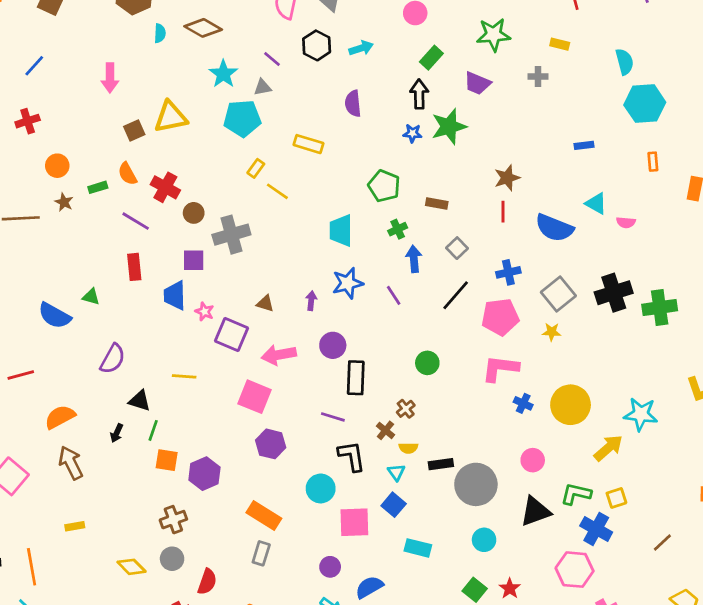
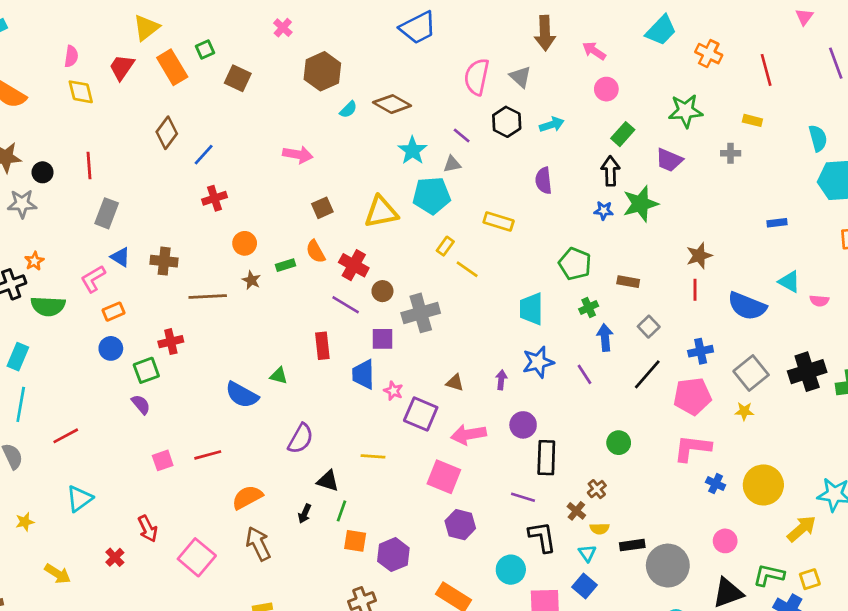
cyan semicircle: (160, 33) -> (348, 110), turned 42
blue line: (34, 66) -> (204, 155), moved
pink arrow: (110, 78) -> (298, 155), turned -80
yellow triangle: (171, 117) -> (381, 212), moved
purple line: (136, 221) -> (346, 305), moved

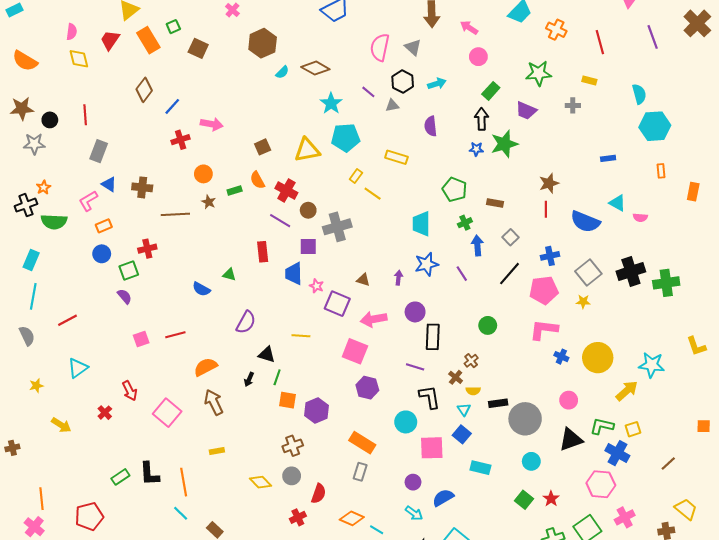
pink arrow: (298, 155) -> (212, 124), moved
gray triangle: (452, 164) -> (392, 105), moved
blue semicircle: (242, 395) -> (201, 289), size x0.7

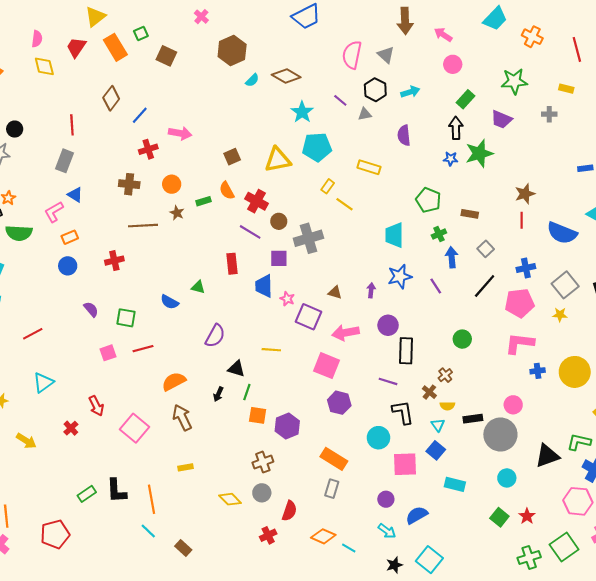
red line: (85, 115) -> (72, 125), moved
brown cross: (142, 187) -> (129, 184), moved
green square: (129, 270) -> (126, 318), moved, turned 30
blue cross: (561, 357) -> (538, 371), turned -32
pink circle: (569, 400) -> (513, 405), moved

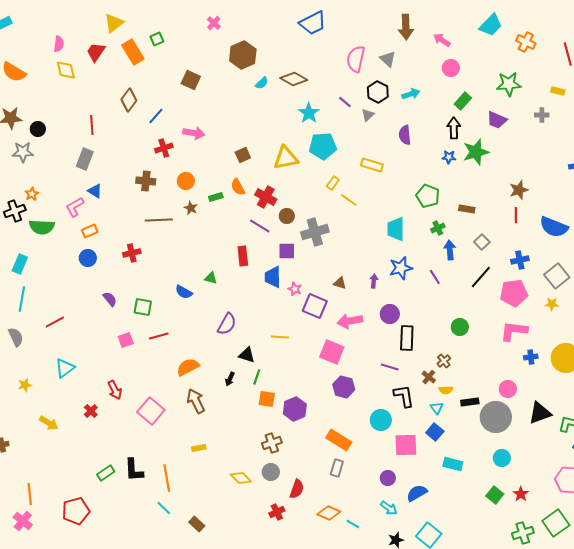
brown square: (166, 56) -> (191, 80), moved
gray triangle: (365, 114) -> (368, 115), turned -32
black triangle: (547, 456) -> (540, 413), moved

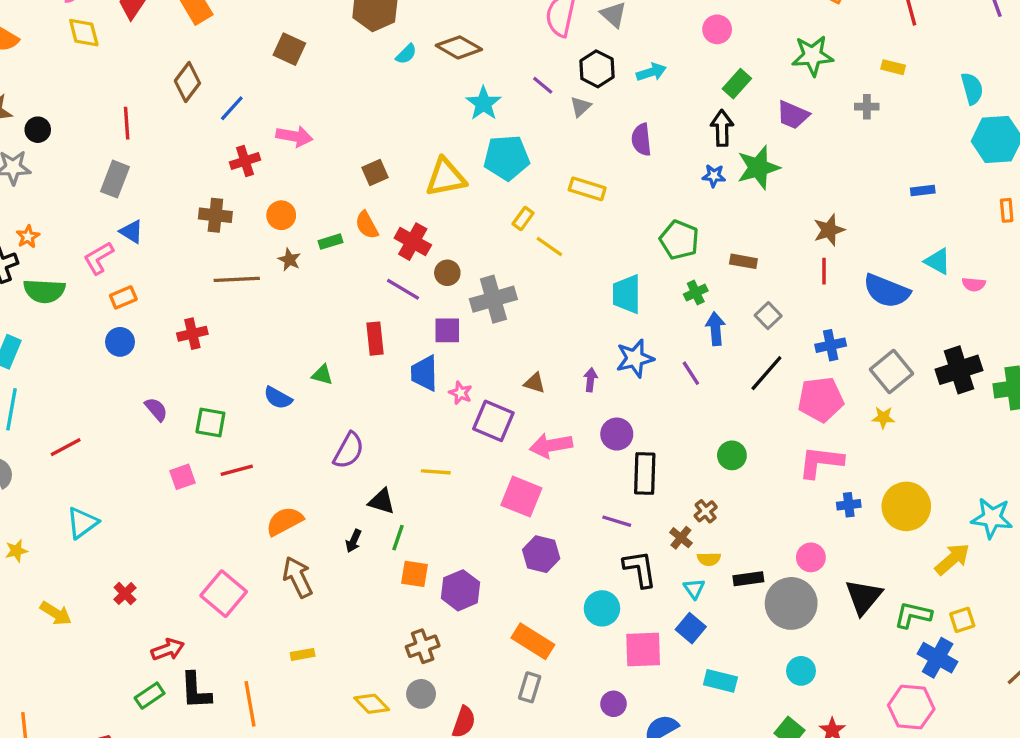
red arrow: (115, 390) -> (168, 650), moved, turned -84
black triangle: (540, 413) -> (864, 597), turned -30

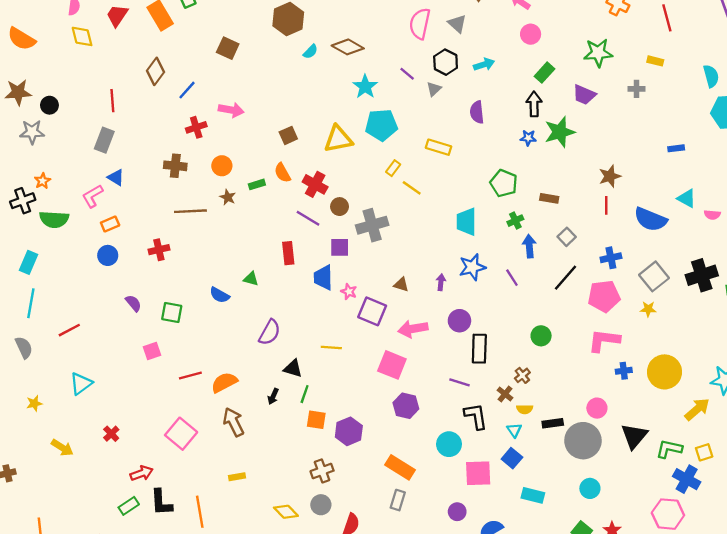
red line: (237, 470) -> (190, 375), moved

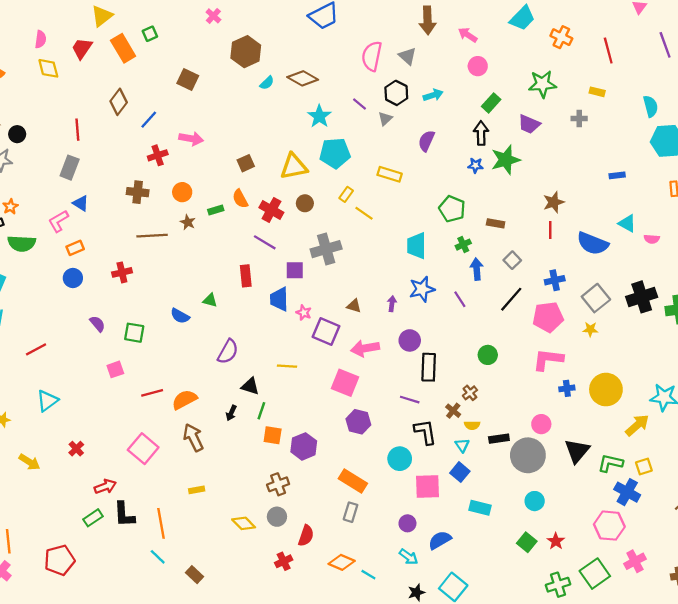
purple semicircle: (477, 112) -> (426, 141), turned 30
brown circle: (340, 207) -> (305, 203), moved

